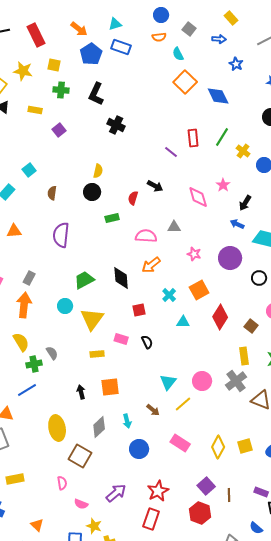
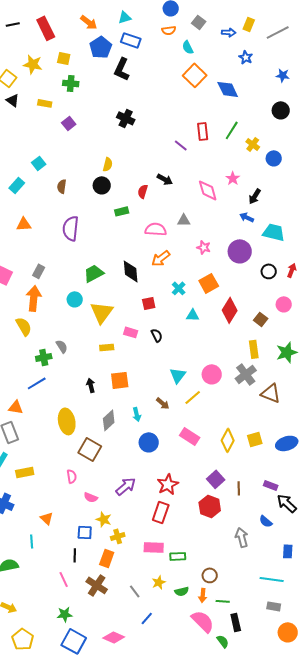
yellow rectangle: (231, 18) -> (249, 24), moved, turned 64
black L-shape: (96, 94) -> (122, 69), moved
yellow semicircle: (21, 342) -> (24, 326), moved

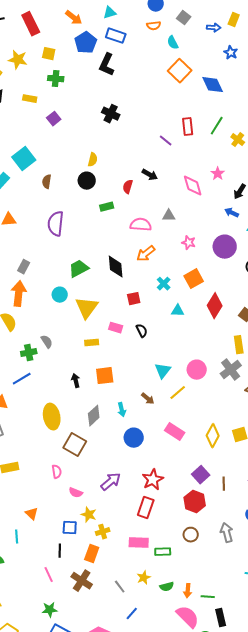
cyan square: (39, 163) -> (24, 159), size x1.6
brown circle: (210, 575) -> (191, 535), moved

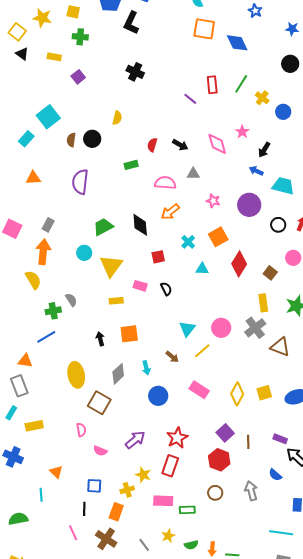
orange square: (180, 71) -> (204, 29), turned -35
black arrow: (150, 175) -> (180, 145), moved
black circle: (87, 181) -> (92, 139), moved
yellow star: (89, 515) -> (143, 475), moved

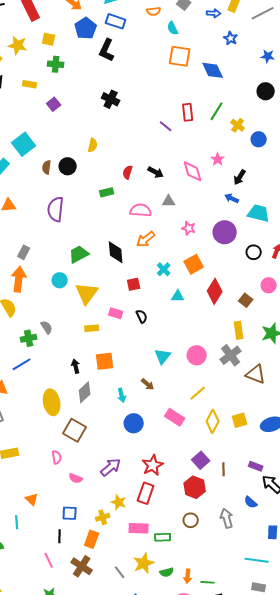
yellow line: (202, 351) -> (198, 393), moved
gray diamond: (118, 374) -> (85, 392), moved
yellow star: (168, 536) -> (144, 563), size x1.5

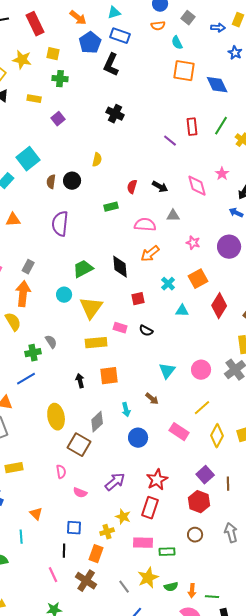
black semicircle: (142, 316) -> (146, 331), turned 144
yellow rectangle: (92, 328) -> (96, 343), size x1.5
gray diamond: (85, 392) -> (97, 422), moved

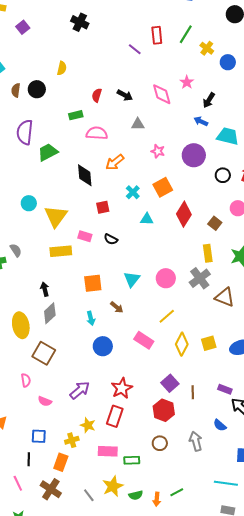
pink semicircle: (145, 225) -> (97, 133), moved
green trapezoid: (83, 269) -> (48, 152), moved
orange square: (109, 376) -> (93, 283), moved
gray diamond: (97, 422) -> (50, 313), moved
green line: (212, 597) -> (177, 492), moved, turned -32

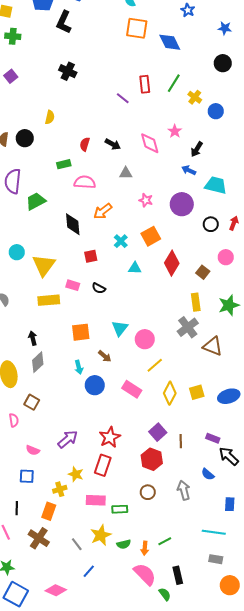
pink circle: (166, 278) -> (145, 339), moved
blue circle: (103, 346) -> (95, 385), moved
brown square: (44, 353) -> (32, 402), size x0.7
pink semicircle: (26, 380) -> (14, 420), moved
blue square: (39, 436) -> (27, 476), moved

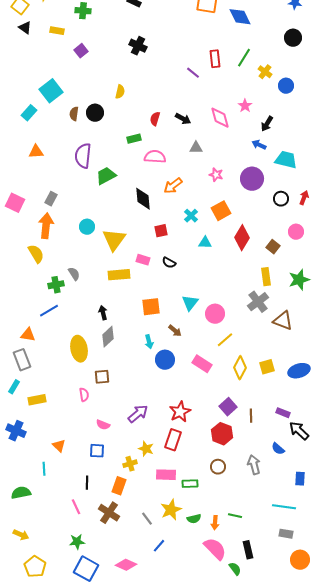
brown square: (32, 402) -> (102, 377), turned -35
green line: (165, 541) -> (235, 516), turned 40

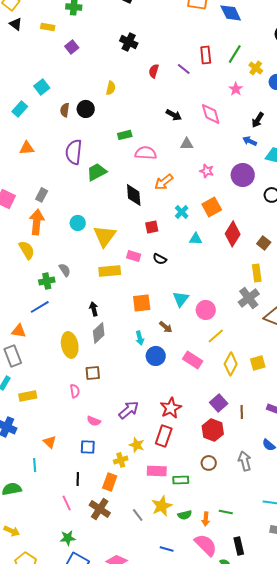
cyan square: (51, 91) -> (42, 87), size x0.7
pink star: (245, 106) -> (236, 89), moved
red semicircle: (155, 119) -> (154, 71), moved
blue line: (159, 546) -> (167, 549), moved, turned 64

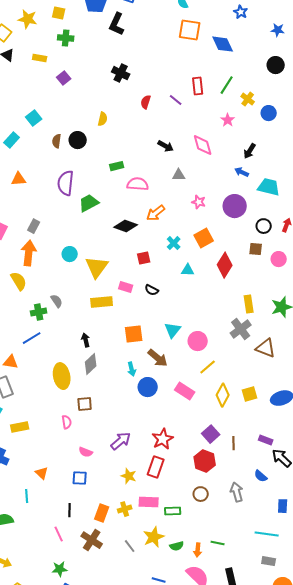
black diamond: (134, 195) -> (126, 226), turned -65
brown square: (264, 243) -> (256, 249), moved, turned -32
brown arrow: (166, 327) -> (158, 358), size x1.5
yellow cross: (121, 460) -> (125, 509), moved

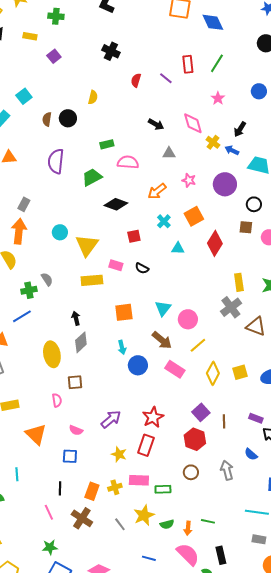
yellow cross: (248, 99) -> (213, 142), moved
green trapezoid: (89, 203) -> (92, 177), moved
orange arrow: (156, 213) -> (157, 191), moved
brown arrow: (158, 358) -> (162, 340), moved
orange triangle: (42, 473) -> (36, 434), moved, size x1.6

